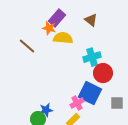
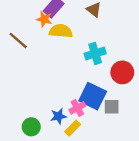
red circle: (103, 73) -> (122, 72), moved
gray square: (117, 103) -> (112, 107), moved
blue star: (46, 110) -> (58, 116), moved

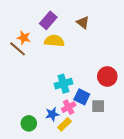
orange star: (44, 19) -> (24, 38), moved
cyan cross: (95, 53) -> (63, 84), moved
blue square: (93, 96) -> (82, 97), size x0.7

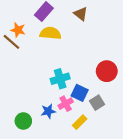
gray square: (98, 106) -> (97, 103), turned -32
yellow rectangle: (64, 124) -> (80, 122), moved

